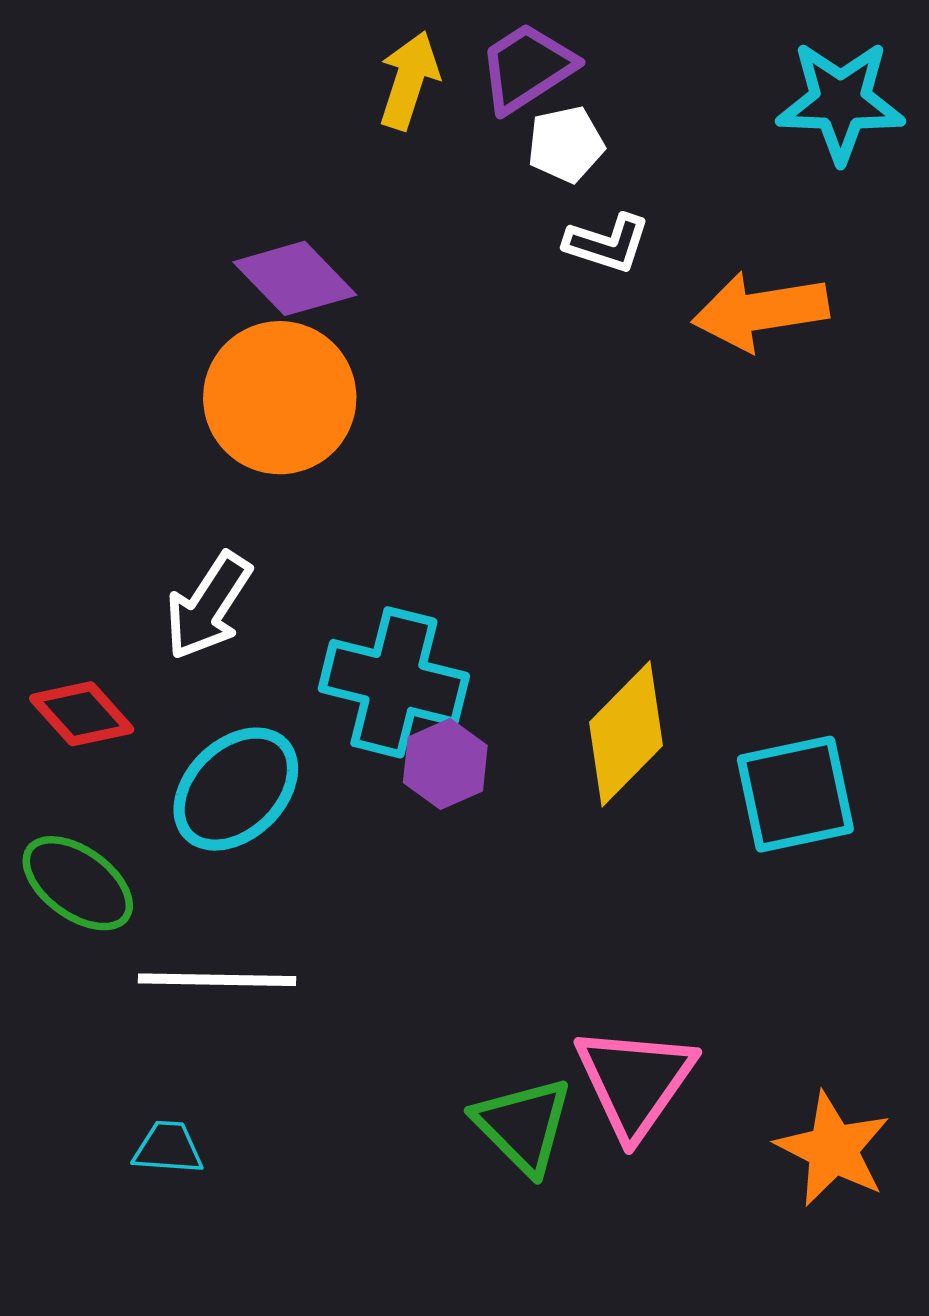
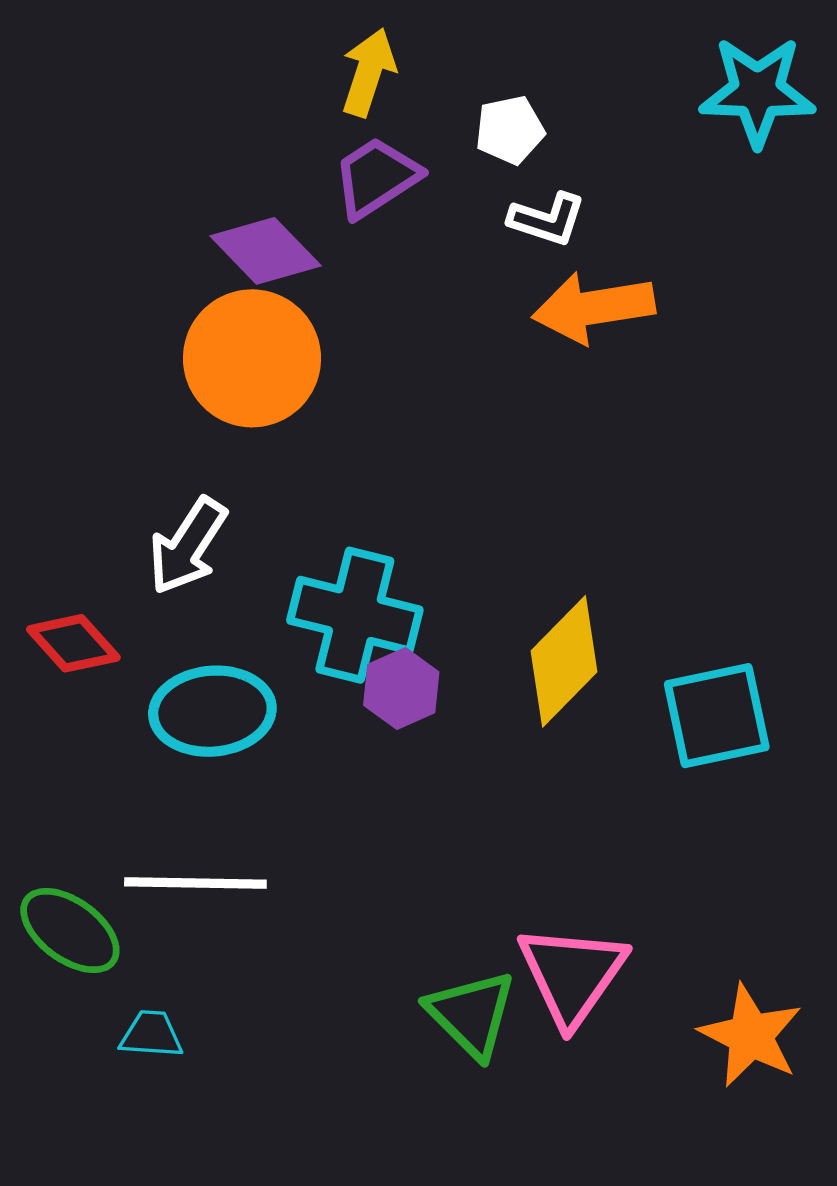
purple trapezoid: (527, 68) -> (376, 177), moved
orange arrow: (760, 311) -> (593, 307), moved
cyan ellipse: (236, 789) -> (212, 711), turned 39
green ellipse: (78, 883) -> (70, 930), moved

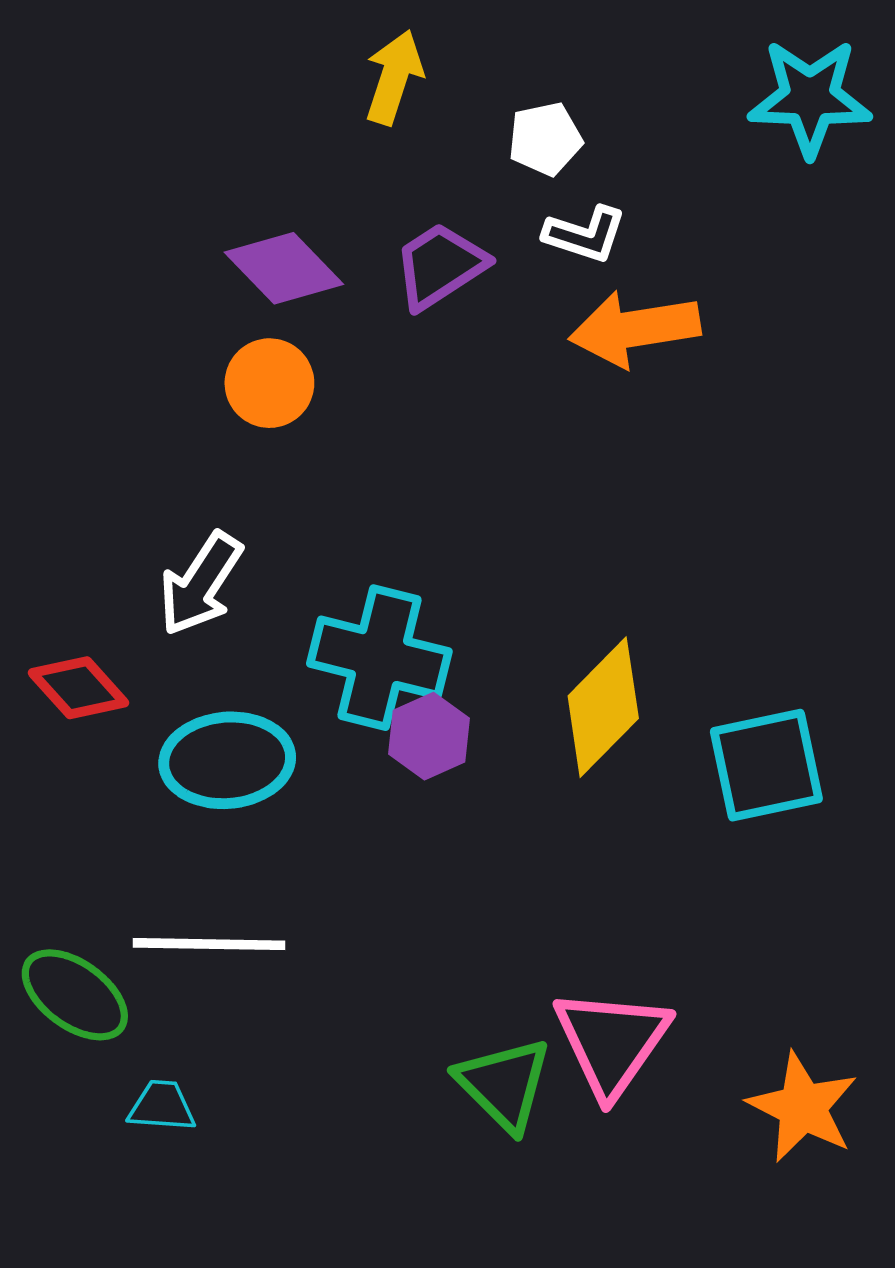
purple trapezoid: (376, 177) -> (440, 266), moved
orange circle: (252, 358) -> (269, 383), size x0.6

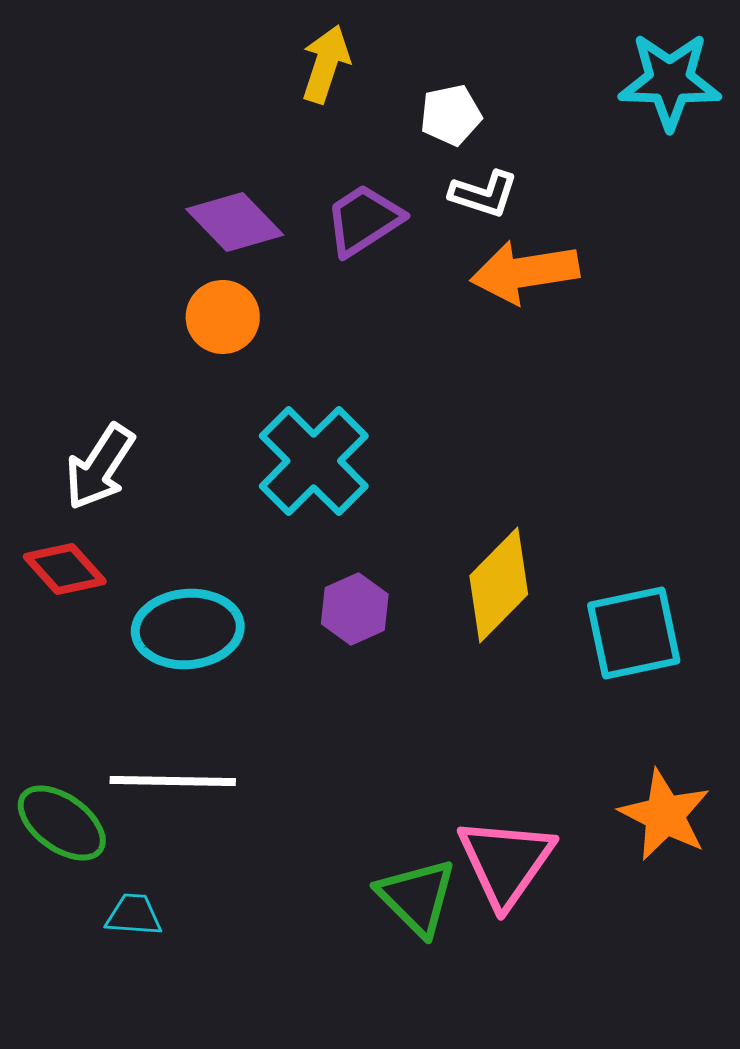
white arrow: (201, 584) -> (100, 467), moved
cyan cross: (379, 658) -> (314, 461), moved, turned 31
orange star: (803, 1107) -> (665, 815), moved

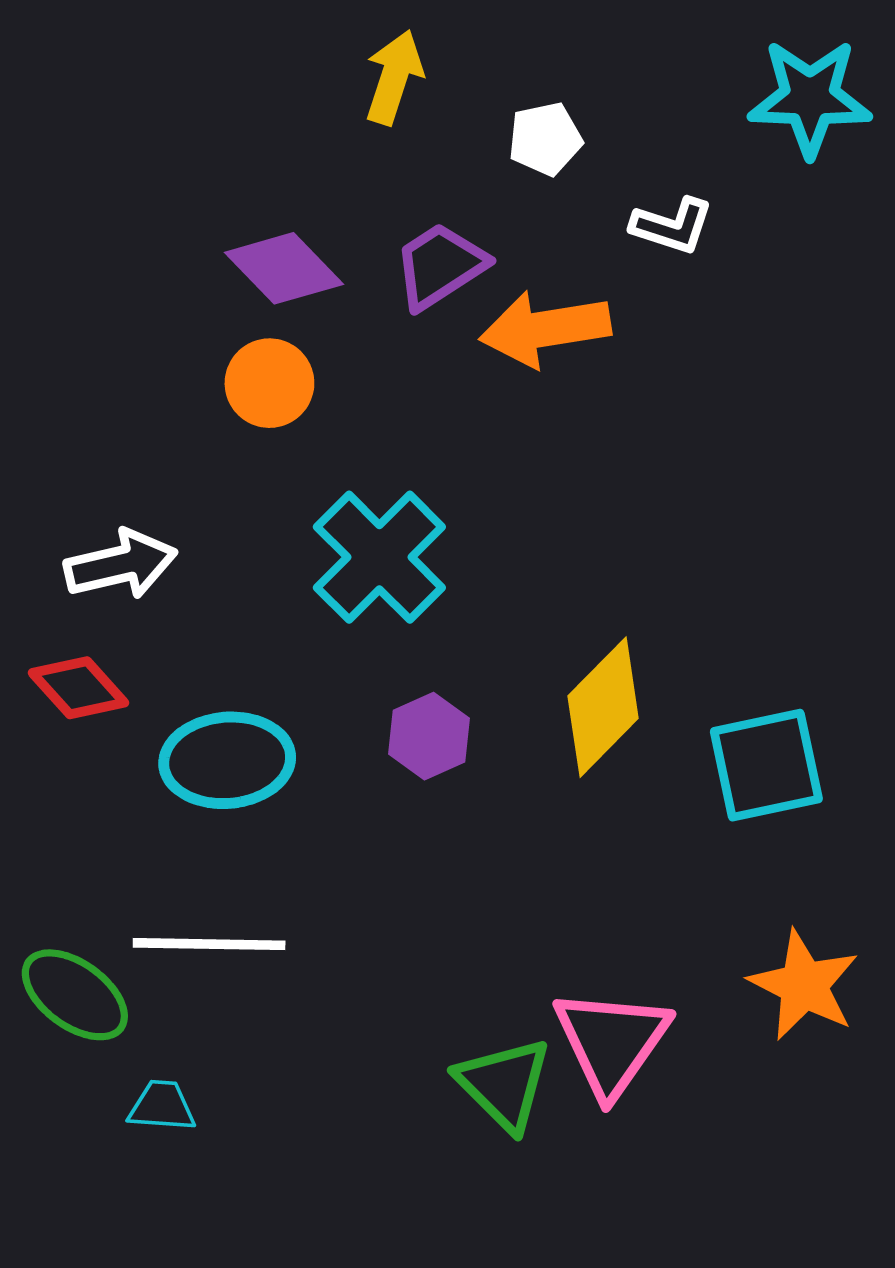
white L-shape: (484, 194) -> (672, 226), moved
orange arrow: (525, 272) -> (545, 329), moved
white arrow: (100, 467) -> (121, 564), turned -136

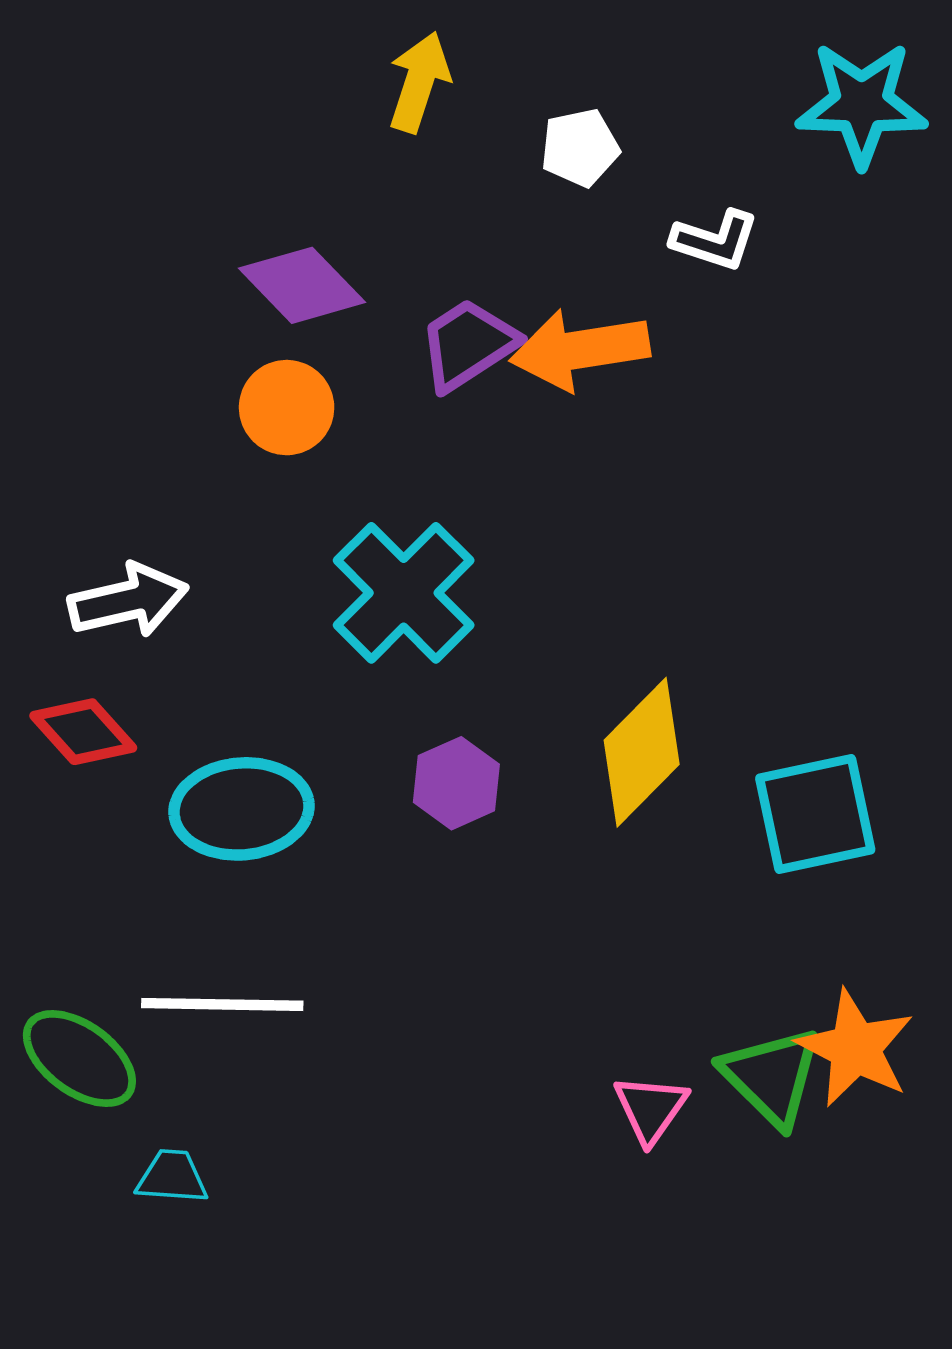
purple trapezoid: (440, 266) -> (468, 344), moved
pink triangle: (612, 1042) -> (651, 1109), size x0.6
green triangle: (504, 1084) -> (772, 1077), moved

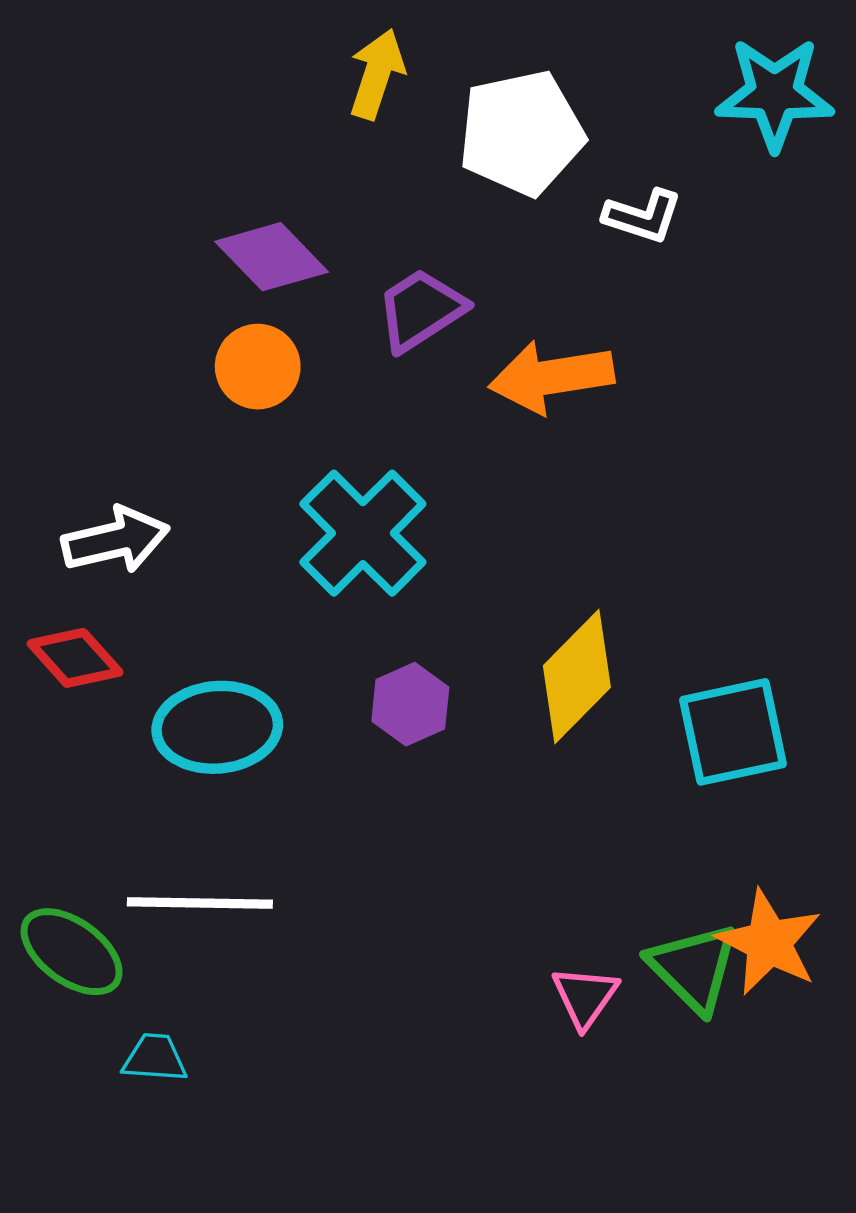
white pentagon: (580, 148) -> (521, 133), size x1.8
orange arrow: (580, 350) -> (551, 377), moved

